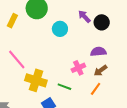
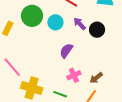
cyan circle: (60, 29) -> (55, 22), moved
purple semicircle: (98, 52) -> (66, 51), moved, turned -49

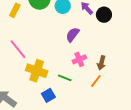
brown arrow: (96, 78) -> (101, 63), turned -40

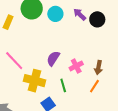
purple semicircle: (73, 35) -> (53, 58), moved
green line: (65, 78) -> (63, 85), turned 56

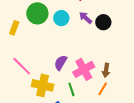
pink cross: (76, 66) -> (84, 69), size x1.5

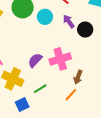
pink cross: (84, 69) -> (60, 59), moved
green line: (71, 89) -> (40, 89), turned 64

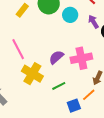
blue square: (22, 104) -> (74, 106), moved

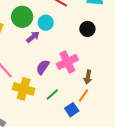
purple arrow: (93, 22) -> (33, 37), moved, turned 96

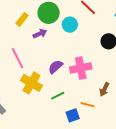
purple arrow: (33, 37) -> (40, 34), moved
brown arrow: (88, 77) -> (104, 89), moved
orange line: (83, 96) -> (88, 105), turned 56

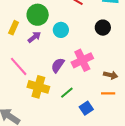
cyan circle: (70, 25) -> (61, 30), moved
brown arrow: (104, 89) -> (111, 75), turned -88
orange line: (88, 105) -> (108, 93), moved

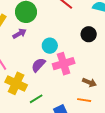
cyan circle: (61, 30) -> (50, 46), moved
green line: (67, 93) -> (36, 99), moved

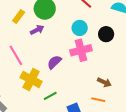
cyan circle: (50, 46) -> (80, 28), moved
pink cross: (64, 64) -> (81, 50), moved

